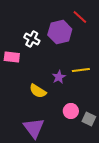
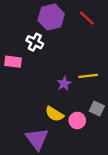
purple hexagon: (60, 32) -> (51, 17), moved
yellow semicircle: (38, 91) -> (54, 114), moved
gray square: (89, 119) -> (97, 109), moved

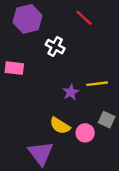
purple hexagon: (51, 17) -> (28, 19), moved
red line: (87, 18) -> (84, 18), moved
white cross: (35, 42) -> (55, 47), moved

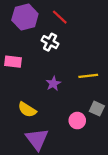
red line: (84, 18) -> (60, 17), moved
purple star: (71, 92) -> (53, 83), moved
yellow semicircle: (60, 126) -> (27, 110), moved

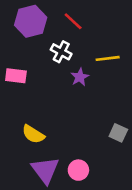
yellow line: (88, 76) -> (108, 58), moved
purple star: (53, 83) -> (80, 77), moved
pink circle: (77, 121) -> (78, 170), moved

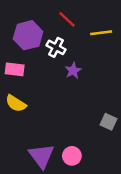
purple hexagon: (31, 21) -> (28, 35), moved
yellow line: (108, 58) -> (101, 33), moved
yellow semicircle: (33, 134) -> (16, 103), moved

